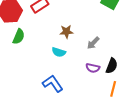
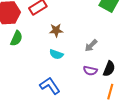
brown star: (66, 32) -> (56, 30), moved

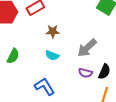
green semicircle: (16, 38) -> (13, 56), moved
gray arrow: (91, 46) -> (87, 48), size x1.5

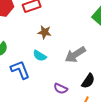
purple semicircle: (85, 73) -> (61, 89), moved
blue L-shape: (45, 87) -> (20, 70), moved

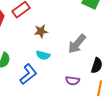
blue L-shape: (20, 70) -> (28, 74), turned 90

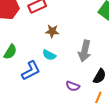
gray arrow: (77, 44) -> (85, 51), turned -40

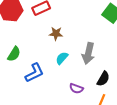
cyan semicircle: (49, 55) -> (62, 58), moved, turned 104

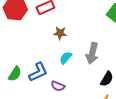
green semicircle: (14, 54) -> (15, 74), moved
purple semicircle: (76, 88) -> (58, 86), moved

